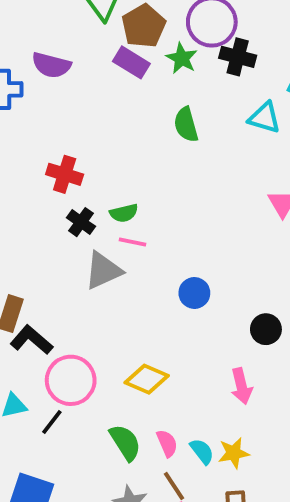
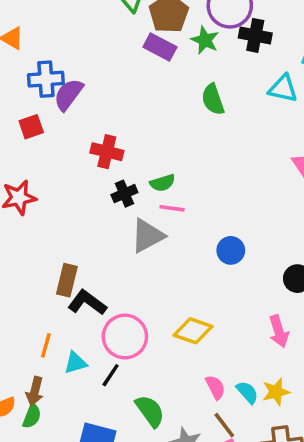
purple semicircle: (51, 65) -> (68, 94), moved, turned 116
black cross: (81, 222) -> (124, 194), turned 35
green semicircle: (125, 442) -> (150, 411), moved

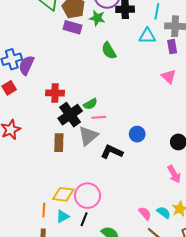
black cross: (124, 194) -> (70, 115), size x1.6
brown rectangle: (67, 280) -> (59, 143), moved
black L-shape: (87, 303) -> (112, 152), moved
yellow diamond: (193, 331) -> (63, 194), moved

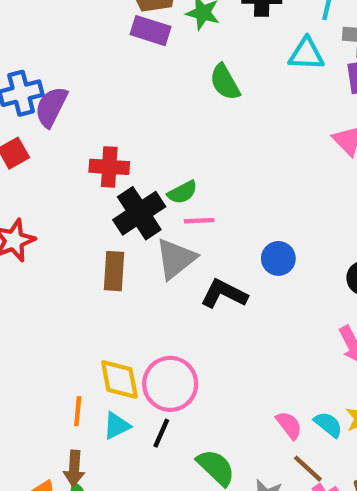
yellow diamond: (63, 194) -> (119, 380), turned 70

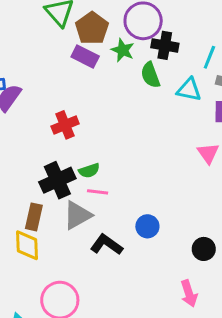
green semicircle: (225, 82) -> (150, 75), moved
red cross: (109, 167) -> (65, 125), moved, turned -35
yellow diamond: (119, 380) -> (27, 245), moved

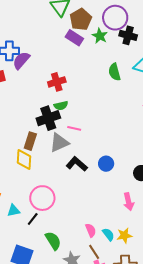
green semicircle: (150, 75) -> (114, 72), moved
green semicircle: (89, 171) -> (61, 106), moved
blue circle: (147, 226) -> (106, 164), moved

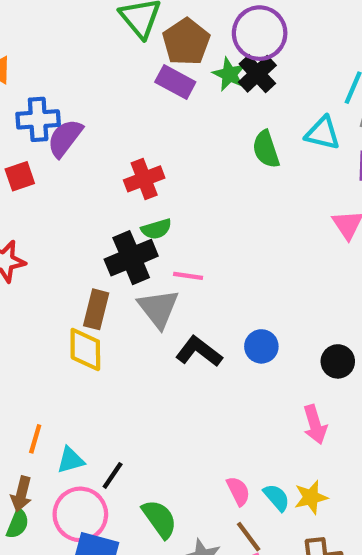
black cross: (128, 35) -> (257, 74), moved, turned 36
gray triangle: (59, 143) -> (158, 308), turned -40
pink circle: (42, 198) -> (80, 514), moved

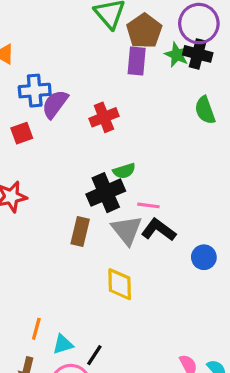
black cross: (257, 74) -> (198, 54), turned -32
purple rectangle: (175, 82) -> (137, 61), turned 68
red cross: (144, 179) -> (104, 117), moved
yellow diamond: (85, 349) -> (120, 284), moved
black L-shape: (199, 352) -> (159, 230), moved

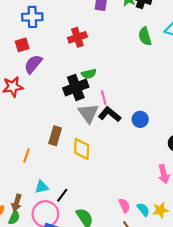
purple semicircle: (55, 104) -> (33, 64), moved
pink line: (148, 205) -> (104, 98), turned 64
brown rectangle: (80, 231) -> (55, 136), moved
blue circle: (204, 257) -> (140, 119), moved
orange line: (36, 329) -> (26, 155), moved

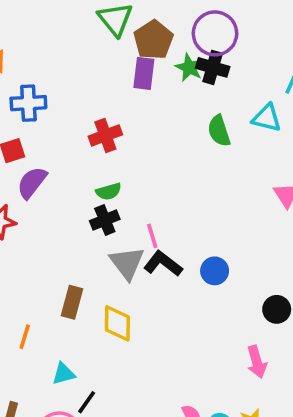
green semicircle: (89, 74) -> (109, 191), moved
black cross: (76, 87) -> (105, 220), size x0.7
cyan triangle: (42, 187) -> (63, 374), moved

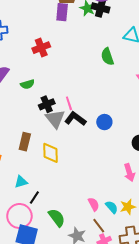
green semicircle: (219, 131) -> (107, 57), moved
green semicircle: (109, 191) -> (27, 84), moved
black cross: (105, 220) -> (47, 104), moved

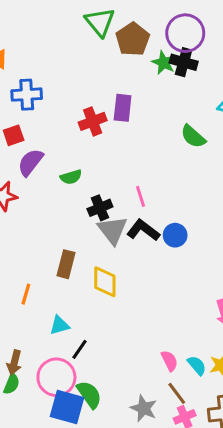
purple rectangle: (62, 12) -> (123, 108), moved
green semicircle: (107, 57) -> (193, 136), turned -30
pink line: (69, 103) -> (141, 196), moved
blue circle: (104, 122) -> (175, 235), moved
green semicircle: (57, 218) -> (89, 394), moved

